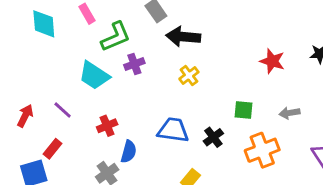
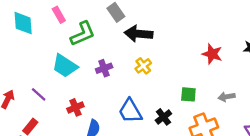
purple cross: (134, 64) -> (104, 68), moved
blue trapezoid: (173, 130) -> (130, 111), turned -128

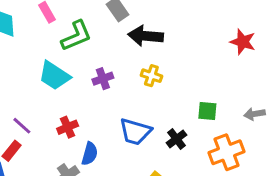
red star: (212, 54) -> (243, 42), moved
yellow cross: (143, 66) -> (151, 76), turned -35
purple line: (39, 94) -> (22, 126), moved
blue trapezoid: (130, 111) -> (135, 132), turned -44

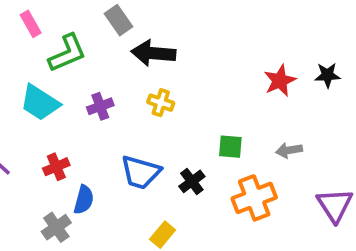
red star: (243, 42) -> (280, 81), moved, turned 30

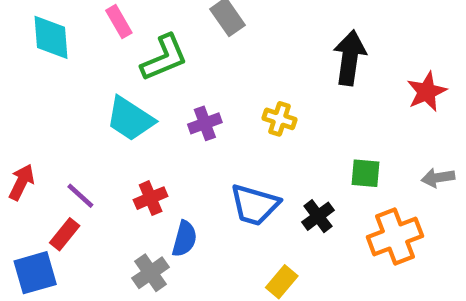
black arrow: (153, 53) -> (350, 58), moved, turned 93

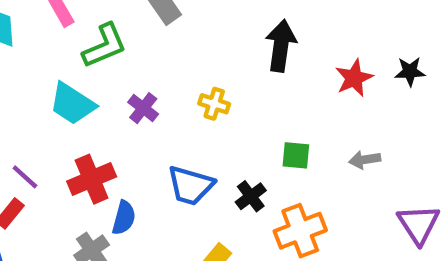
purple cross: (205, 123) -> (143, 108), turned -32
red cross: (151, 198) -> (92, 179), size x1.5
orange cross: (395, 237) -> (300, 231), moved

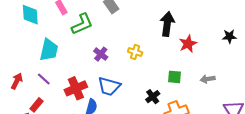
red star: (354, 78) -> (188, 44), moved
cyan trapezoid: (72, 104) -> (49, 50), moved, turned -110
purple line: (25, 177) -> (44, 79), moved
blue trapezoid: (191, 185) -> (109, 86), moved

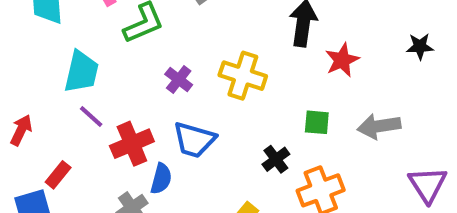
yellow cross: (135, 52) -> (243, 76), size x1.6
purple line: (44, 79) -> (91, 116), moved
gray arrow: (208, 79) -> (379, 126), size x1.5

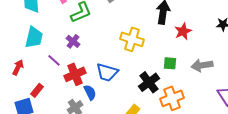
cyan trapezoid: (81, 72) -> (34, 37), moved
purple cross: (179, 80) -> (73, 41), moved
black cross: (276, 159) -> (149, 82), size x1.5
blue semicircle: (161, 179) -> (90, 92), turned -42

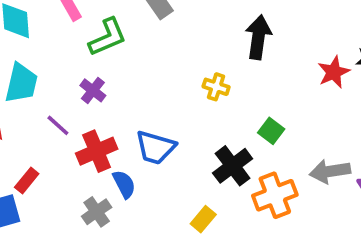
red star: (183, 31) -> (334, 72), moved
yellow cross: (132, 39) -> (216, 87), moved, size x0.6
green square: (170, 63) -> (271, 131), turned 32
gray arrow: (202, 65) -> (330, 171), moved

